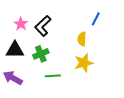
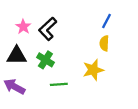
yellow semicircle: (82, 39) -> (104, 43), moved
green cross: (41, 54) -> (45, 60), turned -35

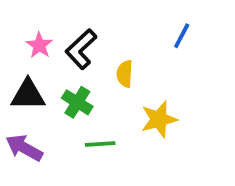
yellow semicircle: (104, 43) -> (125, 74), moved

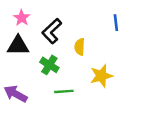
blue line: (182, 36) -> (116, 23), turned -35
pink star: (39, 45) -> (22, 18), moved
black triangle: (28, 95) -> (18, 46), moved

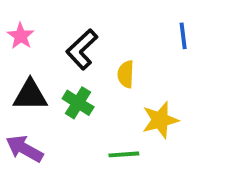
pink star: (22, 18) -> (21, 36), moved
black triangle: (18, 46) -> (30, 95), moved
green line: (64, 91) -> (124, 154), moved

